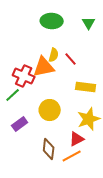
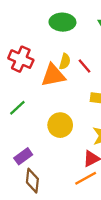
red cross: (24, 76) -> (21, 59), moved
purple rectangle: (20, 124) -> (23, 156), moved
brown diamond: (49, 149) -> (32, 181), moved

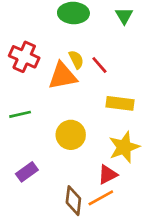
yellow semicircle: (65, 61) -> (76, 60), turned -42
green line: (17, 108) -> (20, 114), turned 30
brown diamond: (32, 181) -> (73, 201), moved

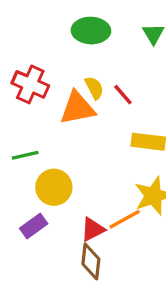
yellow circle: (71, 135) -> (54, 187), moved
red triangle: (108, 175) -> (93, 229), moved
orange line: (101, 198) -> (125, 219), moved

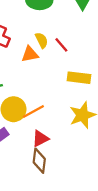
orange triangle: (77, 108) -> (30, 54), size x0.7
orange line: (125, 219) -> (33, 112), moved

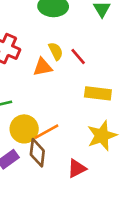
red triangle: (40, 138) -> (77, 169), moved
brown diamond: (39, 161) -> (37, 153), moved

